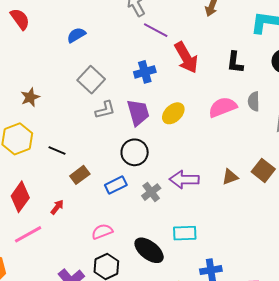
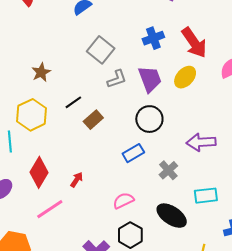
red arrow: (186, 58) -> (194, 43), moved
black line: (57, 151) -> (73, 102), moved, turned -54
brown rectangle: (80, 175) -> (93, 120), moved
gray cross: (151, 192) -> (168, 170), moved

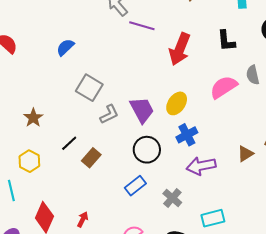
blue cross: (153, 38) -> (187, 135), moved
red arrow: (194, 43) -> (180, 49), moved, turned 64
yellow hexagon: (32, 115) -> (29, 161), size x0.7

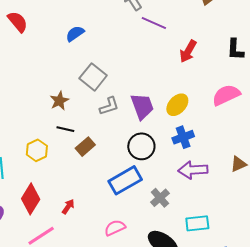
red arrow: (180, 49) -> (188, 51), size x0.7
brown star: (33, 118) -> (59, 101), moved
black line: (69, 143) -> (65, 129), turned 48
yellow hexagon: (29, 161) -> (37, 150), moved
blue rectangle: (135, 186) -> (125, 180), size x1.5

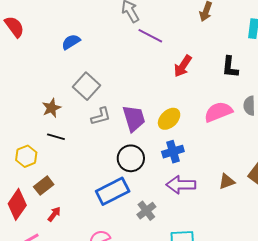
brown rectangle: (85, 147) -> (44, 186), moved

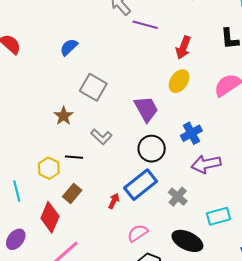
gray L-shape: (101, 116) -> (101, 137), moved, turned 70
yellow ellipse: (169, 119) -> (179, 81), moved
black line: (56, 137) -> (74, 157), moved
red arrow: (54, 214) -> (114, 201), moved

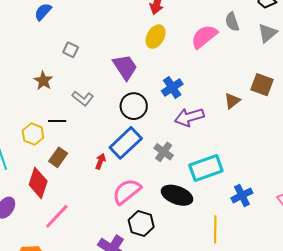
gray square: (93, 87) -> (71, 50), size x0.6
cyan rectangle: (218, 216) -> (206, 168), size x1.4
pink semicircle: (138, 233) -> (127, 191), size x1.4

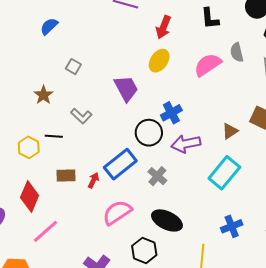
black circle: (134, 106) -> (149, 133), moved
brown rectangle: (58, 157) -> (66, 175), moved, turned 48
cyan rectangle: (206, 168) -> (224, 173), moved, turned -36
black hexagon: (141, 223) -> (144, 250), moved

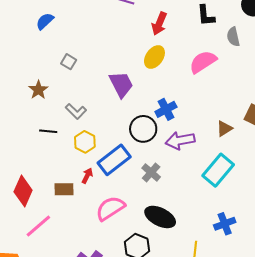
gray semicircle: (237, 52) -> (233, 37), moved
yellow hexagon: (29, 147) -> (85, 142), moved
brown rectangle: (66, 175) -> (64, 189), moved

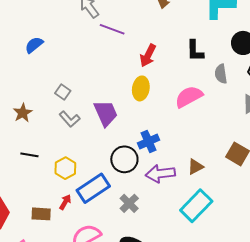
yellow ellipse: (154, 57) -> (141, 88), turned -30
gray square: (69, 62) -> (63, 92), moved
gray L-shape: (76, 111) -> (70, 119), moved
brown triangle: (224, 129) -> (195, 167), moved

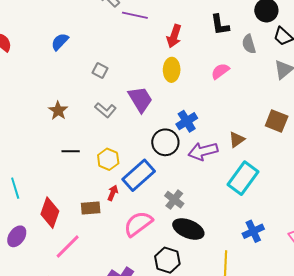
gray square: (63, 92) -> (100, 70), moved
pink semicircle: (189, 97) -> (220, 71), size x0.7
gray cross: (129, 203) -> (174, 200), moved

